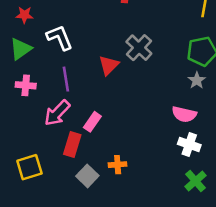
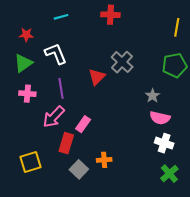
gray star: (197, 80) -> (153, 96), moved

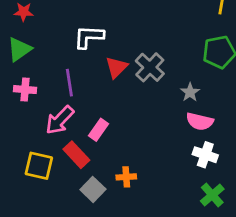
white L-shape: (56, 54) -> (89, 37), moved, turned -65
gray cross: (122, 62) -> (150, 67), moved
red rectangle: (66, 143) -> (76, 155), turned -60
yellow square: (31, 162) -> (39, 166), moved, turned 30

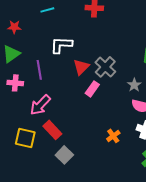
purple line: (69, 83) -> (39, 70), moved
pink rectangle: (99, 130) -> (92, 89), moved
orange cross: (126, 177) -> (113, 136), moved, turned -32

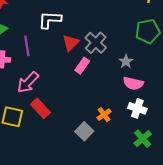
gray square: (64, 155) -> (84, 131), moved

